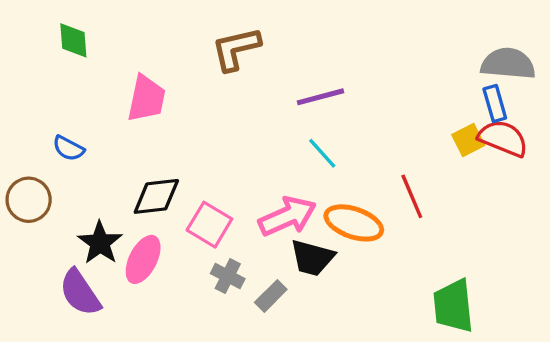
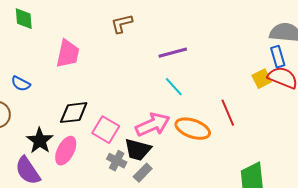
brown L-shape: (236, 49) -> (122, 24), size x0.7
black trapezoid: (312, 258) -> (138, 150), moved

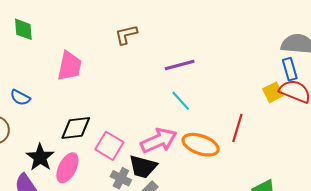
red line: (228, 113) -> (237, 128), turned 40

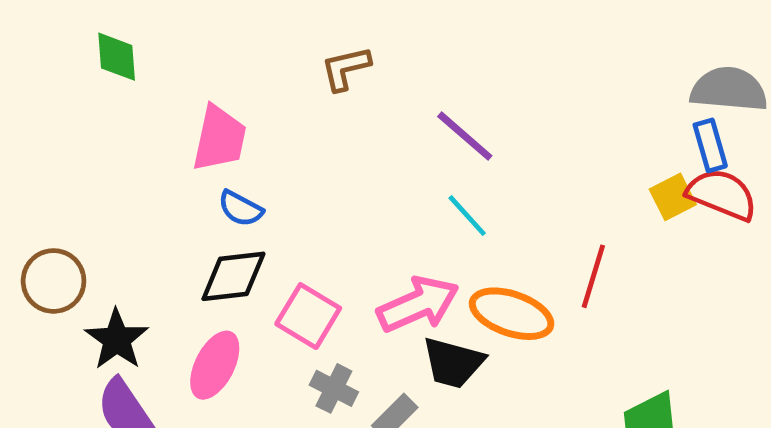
purple line: (180, 65) -> (465, 136), turned 56
blue semicircle: (20, 98) -> (240, 209), moved
black star: (40, 157) -> (117, 339), moved
black trapezoid: (143, 167) -> (453, 363), moved

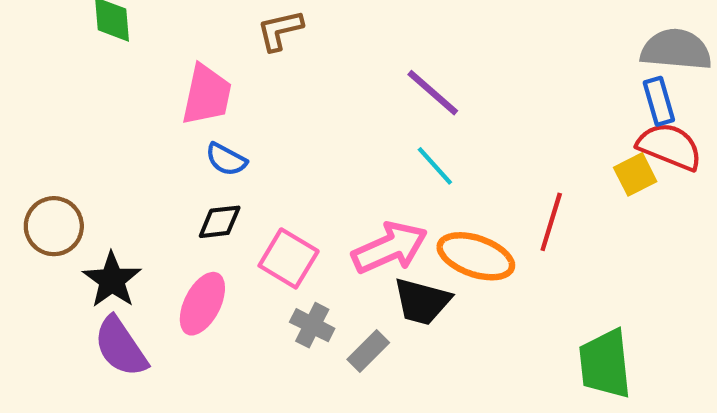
brown L-shape: (346, 68) -> (280, 30), moved
yellow square: (673, 197) -> (635, 174), moved
black diamond: (233, 276) -> (220, 222), size x0.7

